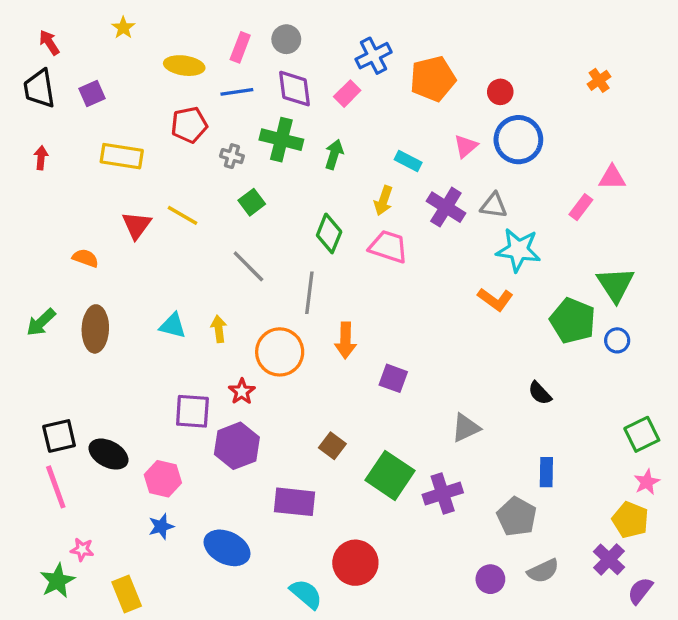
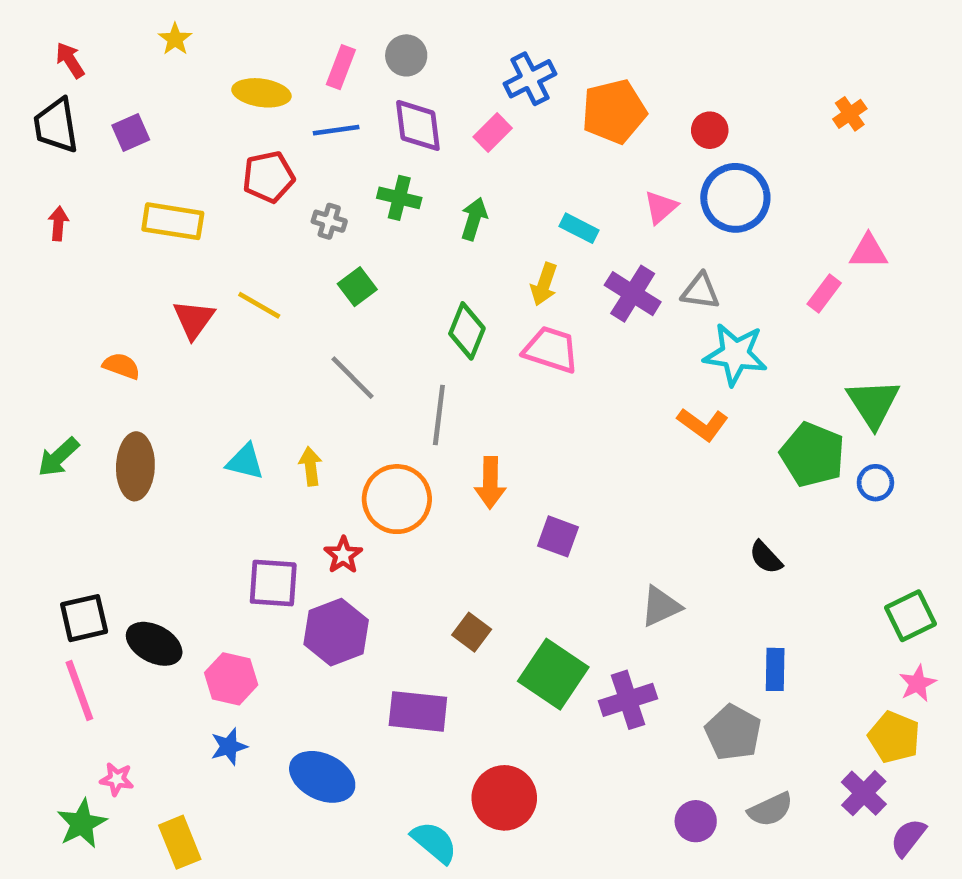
green cross: (281, 140) -> (399, 198), size x0.7

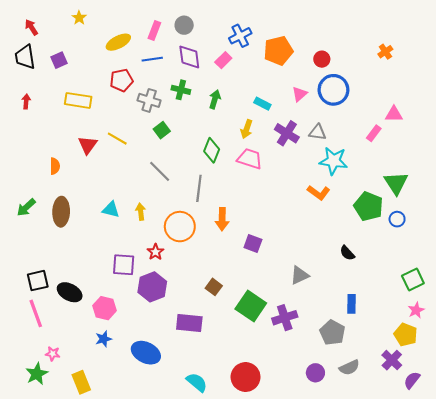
yellow ellipse: (261, 93) -> (118, 42), turned -35
gray cross: (329, 221) -> (149, 100), size x1.5
orange semicircle: (121, 366) -> (55, 166), turned 70
red circle: (504, 798) -> (246, 377), moved

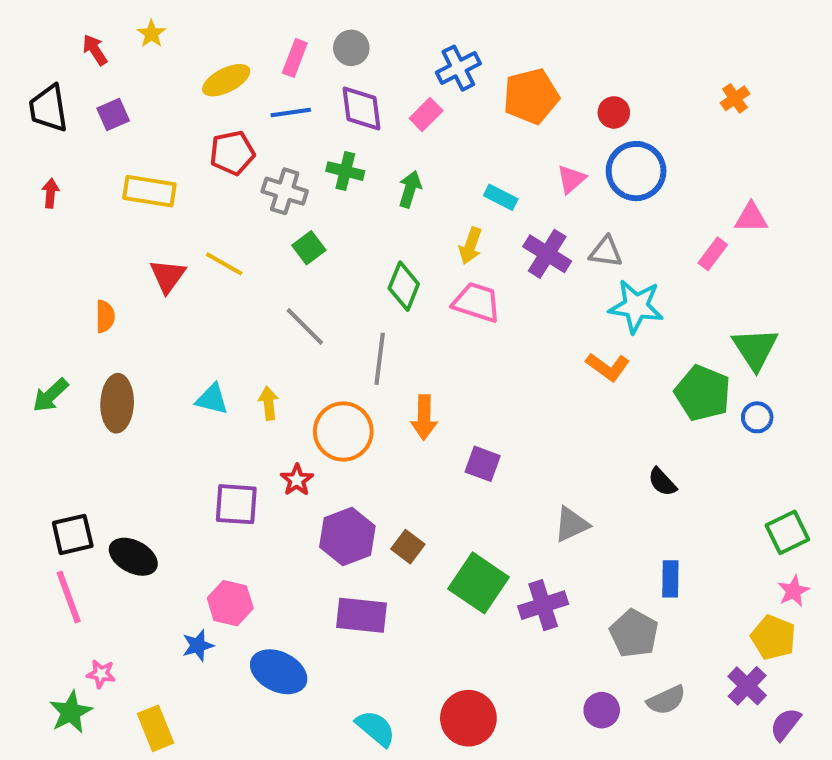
red arrow: (31, 27) -> (95, 50), moved
purple hexagon: (152, 287) -> (347, 536), moved
pink hexagon: (105, 308) -> (230, 603), moved

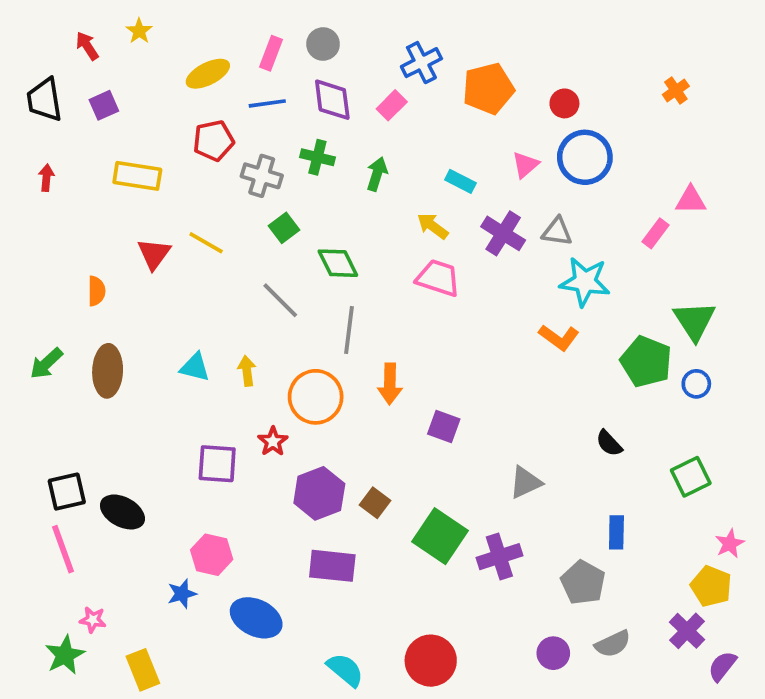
yellow arrow: (470, 246) -> (433, 226), turned 108
green diamond: (404, 286) -> (338, 263), moved, turned -48
green square: (787, 532) -> (691, 477), moved

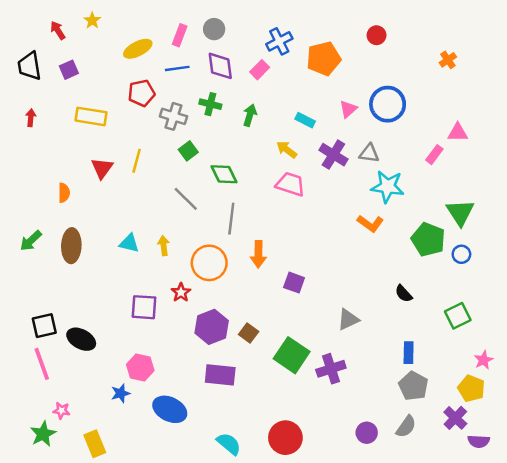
red circle: (564, 103) -> (377, 35), moved
yellow line: (206, 243) -> (137, 161), turned 75
gray pentagon: (583, 583) -> (413, 386), moved
gray semicircle: (613, 644) -> (406, 427), turned -30
purple semicircle: (722, 666) -> (479, 441), turned -125

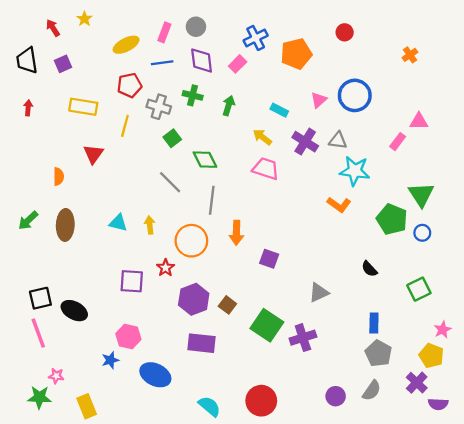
yellow line: (137, 161) -> (125, 126), moved
green star: (43, 434) -> (39, 397), turned 30

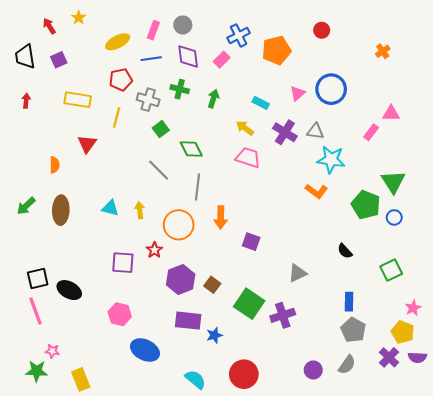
blue star: (110, 360) -> (214, 335), moved
purple semicircle: (438, 404) -> (417, 357), moved

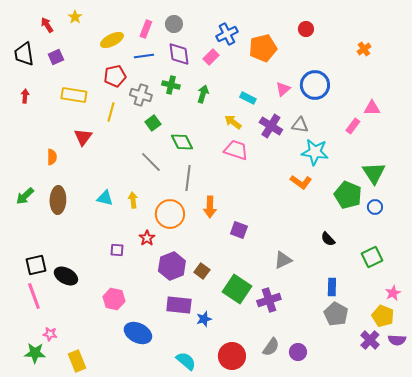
purple square: (123, 263) -> (117, 250), size x0.6
gray semicircle: (347, 365) -> (271, 347), moved

